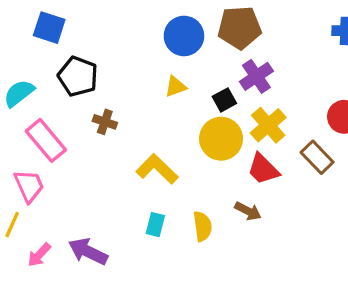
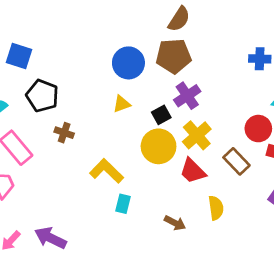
brown arrow: (248, 211) -> (175, 223), moved
cyan rectangle: (155, 225) -> (123, 204), moved
yellow semicircle: (202, 226) -> (216, 208), moved

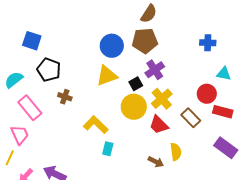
yellow triangle: (122, 104) -> (107, 76), size x1.6
brown arrow: (175, 223) -> (156, 162), moved

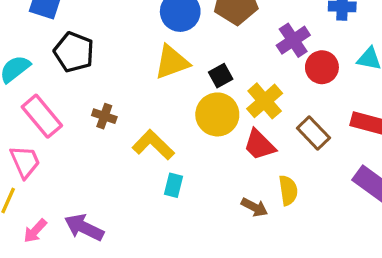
purple cross: (155, 70) -> (293, 40), moved
red circle: (207, 94) -> (322, 67), moved
brown cross: (65, 97) -> (104, 116), moved

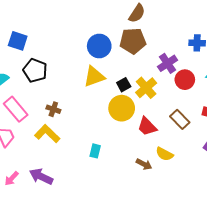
yellow cross: (265, 101) -> (146, 88), moved
yellow L-shape: (153, 145) -> (47, 134), moved
yellow semicircle: (288, 190) -> (164, 154), turned 126

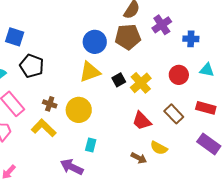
purple cross: (168, 63) -> (162, 25), moved
yellow circle: (122, 108) -> (79, 110), moved
purple arrow: (41, 176) -> (72, 167), moved

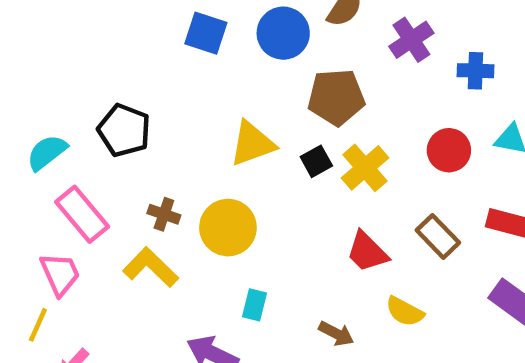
blue square: (15, 37) -> (206, 33), moved
brown pentagon: (128, 37) -> (336, 97), moved
blue circle: (95, 42) -> (283, 33), moved
brown arrow: (139, 158) -> (336, 334), moved

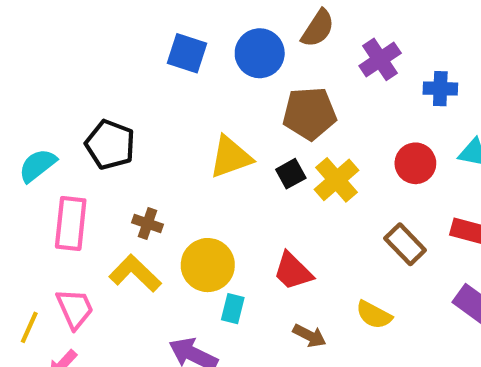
pink rectangle: (82, 214) -> (71, 224), turned 46
yellow circle: (228, 228) -> (208, 265), moved
red trapezoid: (367, 252) -> (293, 271), moved
pink trapezoid: (60, 274) -> (75, 309), moved

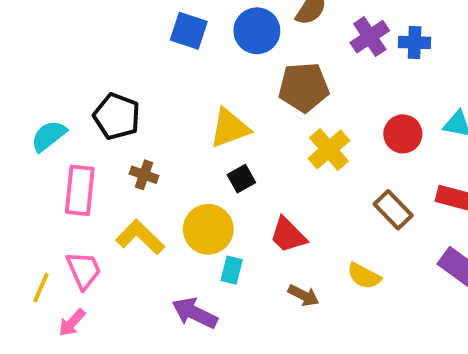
blue cross: (440, 89) -> (415, 42), moved
black square: (291, 174) -> (241, 179), moved
brown cross: (148, 224) -> (144, 175), moved

